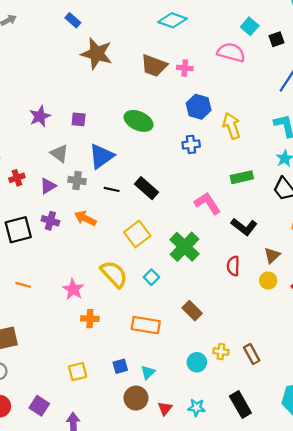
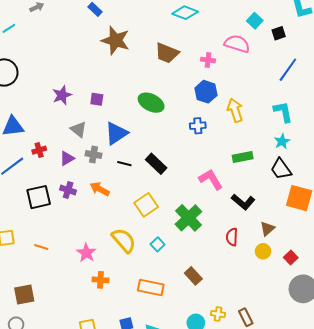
pink cross: (185, 68) -> (208, 60), moved

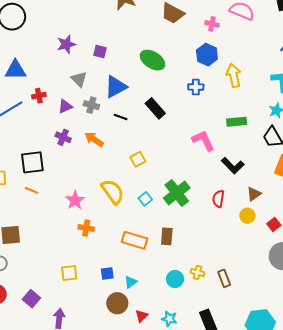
black rectangle: (156, 164) -> (155, 108), moved
black square: (39, 197) -> (32, 162), moved
yellow square: (146, 205) -> (138, 159), size x0.7
green cross: (188, 218) -> (177, 193), moved
brown rectangle: (193, 276) -> (167, 236), moved, turned 42

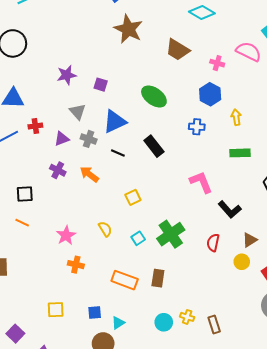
yellow arrow: (234, 75) -> (236, 117), size x0.7
green rectangle: (237, 122) -> (240, 153), moved
black square: (32, 162) -> (25, 194), size x0.7
yellow semicircle: (113, 192) -> (105, 229), size x0.6

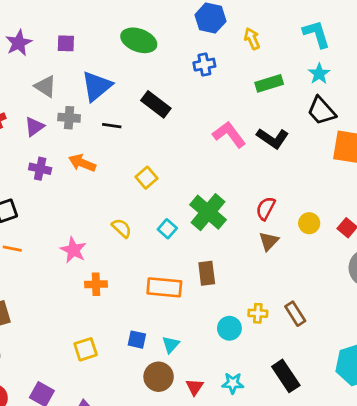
black L-shape: (230, 210) -> (273, 138), moved
brown triangle: (250, 240) -> (269, 241), moved
red semicircle: (213, 243) -> (266, 208), turned 30
blue square: (95, 312) -> (137, 340), turned 32

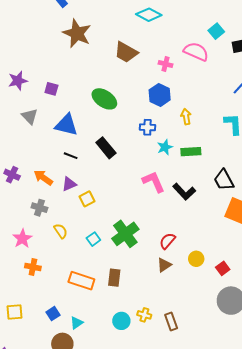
cyan star: (319, 74) -> (165, 147), moved
blue triangle: (97, 86) -> (66, 125), turned 40
gray cross: (69, 118) -> (39, 208), moved
purple triangle: (34, 127) -> (69, 184), moved
blue square: (137, 340) -> (53, 314), turned 32

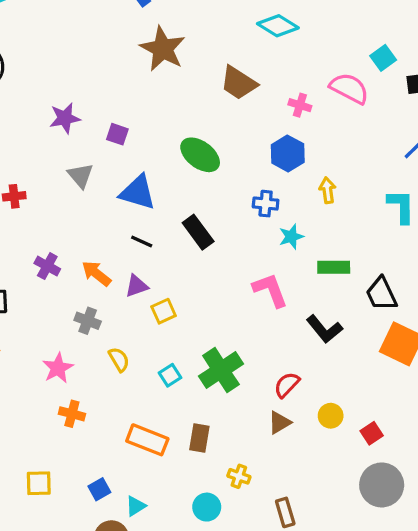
green rectangle: (191, 152) -> (334, 267), moved
black L-shape: (184, 192) -> (324, 329), moved
yellow cross: (144, 315) -> (239, 476), moved

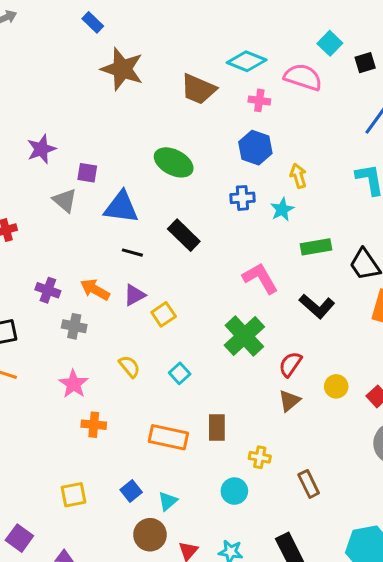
cyan diamond: (278, 26) -> (247, 61), moved
purple square: (117, 134) -> (87, 173), moved
cyan star: (291, 237) -> (282, 209), moved
gray cross: (88, 321) -> (74, 326), moved
green cross: (221, 370) -> (244, 336), moved

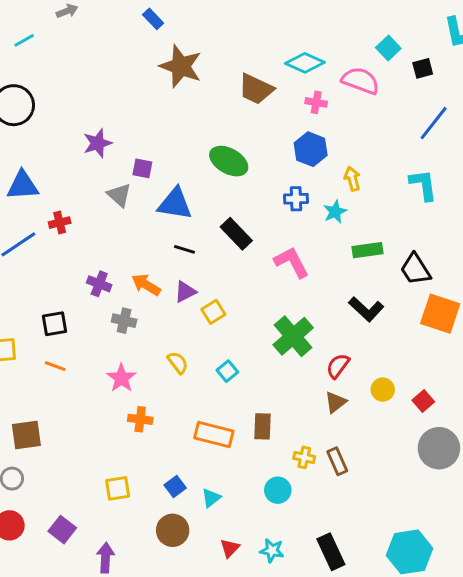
pink L-shape: (260, 278) -> (292, 262), moved
brown rectangle: (309, 484) -> (337, 461), moved
brown circle: (150, 535) -> (173, 530), moved

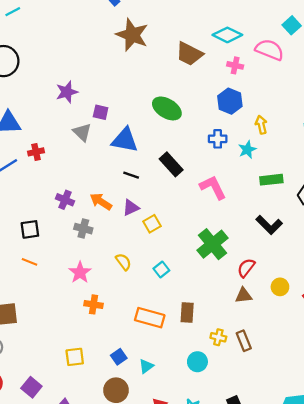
brown triangle: (336, 402) -> (244, 296), turned 30

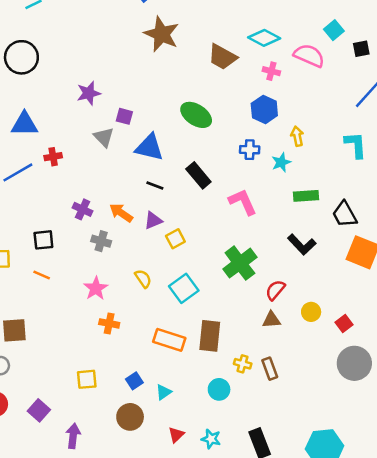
cyan square: (161, 269) -> (184, 288), size x1.6
brown rectangle: (187, 312) -> (210, 336), size x1.4

